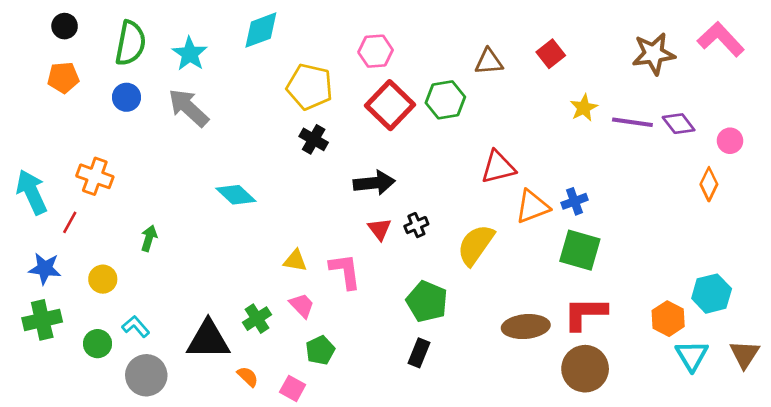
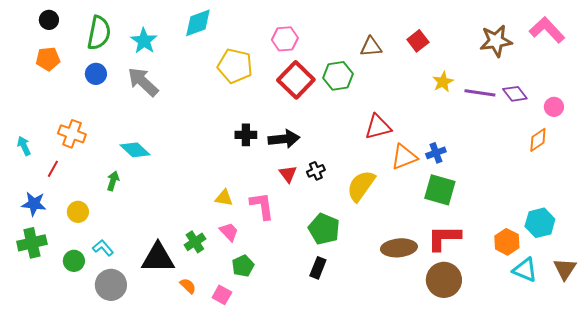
black cross: (314, 139) -> (246, 135), moved, turned -30
orange diamond: (709, 184) -> (538, 140), turned 30
cyan arrow: (32, 192) -> (24, 146), size x0.6
cyan diamond: (236, 195) -> (135, 150), moved
cyan triangle: (692, 356) -> (525, 270), turned -36

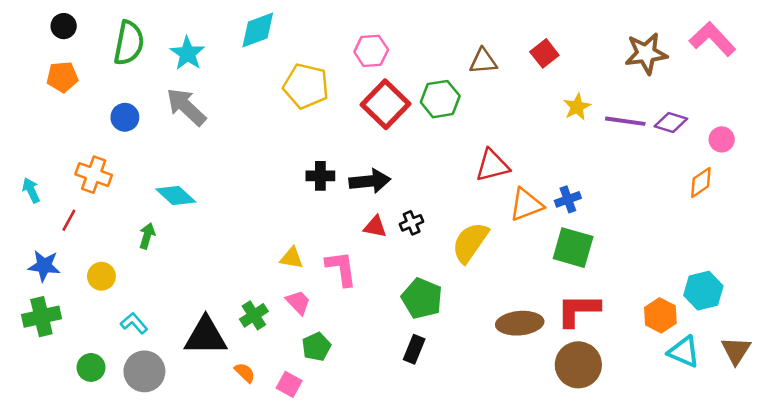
blue circle: (96, 74) -> (125, 117), moved
purple diamond: (515, 94) -> (671, 122), turned -35
red triangle: (288, 174) -> (375, 227), turned -42
green circle: (74, 261) -> (91, 367), moved

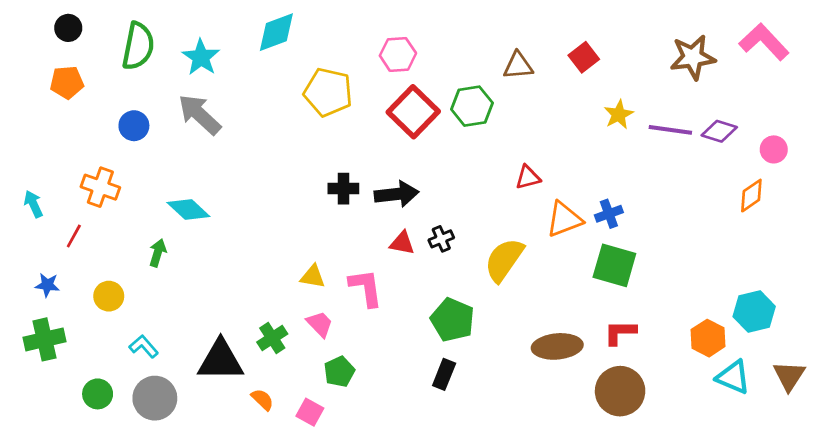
red triangle: (492, 165) -> (528, 177), size x0.7
blue star: (44, 266) -> (47, 285), size x0.7
red L-shape: (578, 310) -> (620, 332), size x0.7

